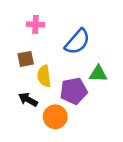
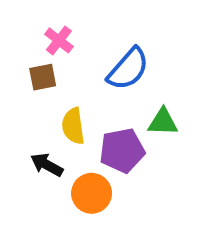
pink cross: (35, 24) -> (59, 40), turned 35
brown square: (26, 59) -> (43, 77), moved

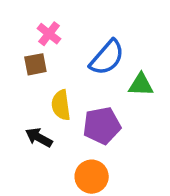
green triangle: (163, 122) -> (141, 85), moved
orange circle: (92, 193) -> (92, 177), moved

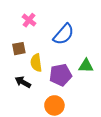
brown square: (35, 64) -> (19, 49), moved
green triangle: (141, 85) -> (86, 66), moved

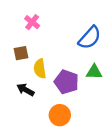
blue semicircle: (64, 34) -> (90, 38), moved
purple pentagon: (61, 75) -> (66, 82), turned 30

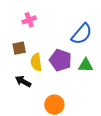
pink cross: (32, 22) -> (29, 20), turned 32
purple pentagon: (66, 82) -> (60, 60), moved

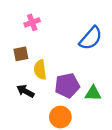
purple pentagon: (60, 60) -> (67, 85), moved, turned -30
green triangle: (86, 65) -> (93, 93), moved

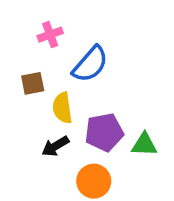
blue semicircle: (91, 38) -> (90, 64), moved
black arrow: (25, 91) -> (55, 146), moved, turned -60

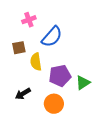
green triangle: (144, 144) -> (83, 83), turned -35
black arrow: (55, 146) -> (23, 94), moved

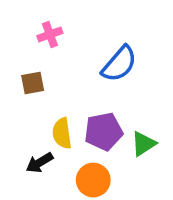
blue semicircle: (52, 37) -> (119, 64), moved
yellow semicircle: (36, 62) -> (62, 133), moved

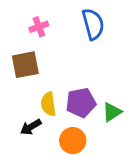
blue semicircle: (119, 64) -> (93, 24), moved, turned -56
brown square: (33, 83) -> (25, 65), size x1.5

